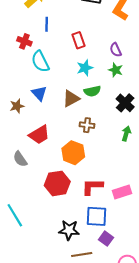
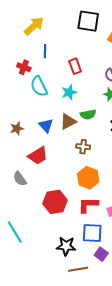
cyan star: (85, 68) -> (69, 92), moved
blue triangle: (39, 93) -> (46, 126), moved
orange hexagon: (73, 153) -> (88, 178), moved

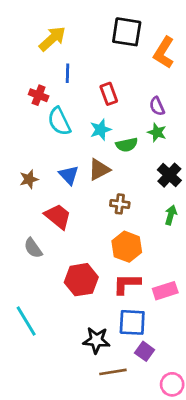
green semicircle: (88, 114) -> (127, 145), moved
red trapezoid: (38, 156) -> (58, 216), turned -110

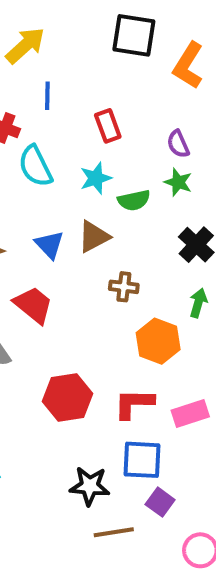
orange hexagon: (127, 247) -> (158, 341), moved

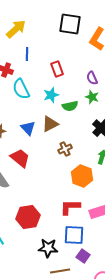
brown cross: (124, 287) -> (65, 149), turned -32
red hexagon: (68, 397) -> (28, 217), moved

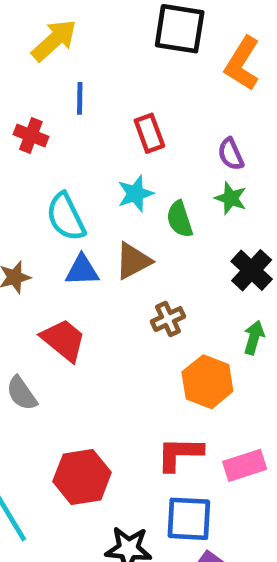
cyan semicircle: (21, 89) -> (66, 217), moved
green semicircle: (70, 106) -> (180, 219), turned 84
blue triangle: (28, 128) -> (82, 270), turned -49

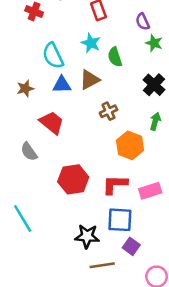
cyan star: (135, 194) -> (91, 43), turned -30
green star: (231, 198) -> (154, 43), moved
red hexagon: (82, 477) -> (73, 179), moved

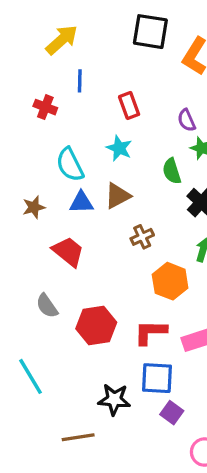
green semicircle: (115, 57) -> (172, 171), moved
gray semicircle: (29, 152) -> (47, 306), moved
brown line: (102, 265) -> (78, 437), moved

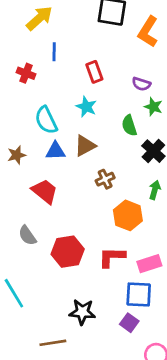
purple semicircle: (187, 120) -> (141, 84), turned -48
blue square: (157, 378) -> (139, 295), moved

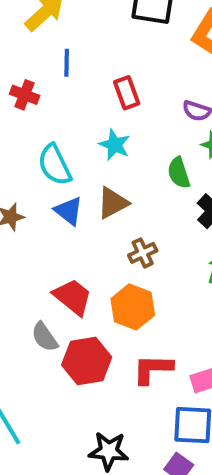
blue triangle: (55, 151) -> (69, 211), turned 40
red trapezoid: (45, 191) -> (73, 297), moved
orange hexagon: (128, 215) -> (133, 307), moved
gray semicircle: (27, 235) -> (45, 337), moved

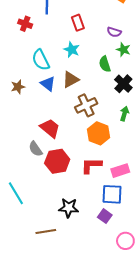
brown cross: (143, 253) -> (86, 105), size x1.5
orange hexagon: (133, 307) -> (99, 133), moved

